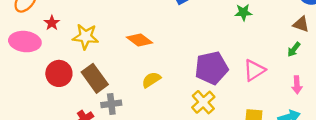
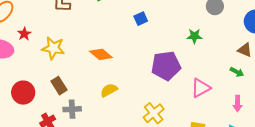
green arrow: (294, 49) -> (237, 72), turned -104
purple pentagon: (211, 68) -> (166, 66), moved
red circle: (59, 73) -> (23, 93), moved
brown rectangle: (95, 78) -> (59, 86), size x0.7

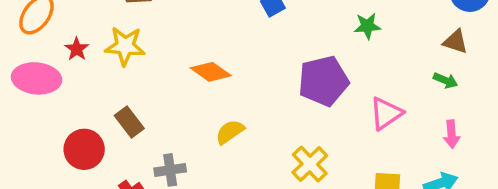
yellow star: (53, 48) -> (125, 46), moved
brown rectangle: (59, 86) -> (129, 122), moved

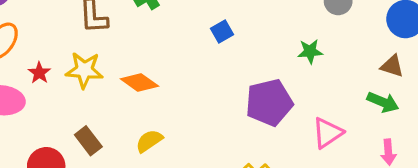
orange diamond: (211, 72) -> (139, 82), moved
green arrow: (446, 80) -> (383, 102), size x1.4
yellow semicircle: (230, 132) -> (149, 141), moved

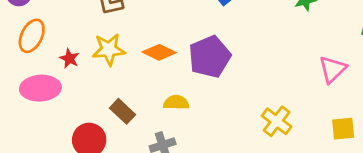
purple pentagon: (269, 103) -> (210, 57), moved
yellow semicircle: (149, 141) -> (176, 102), turned 45

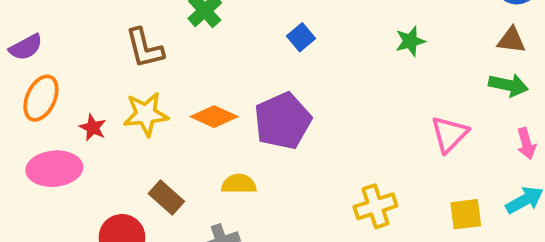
yellow cross: (277, 121) -> (375, 206), turned 36

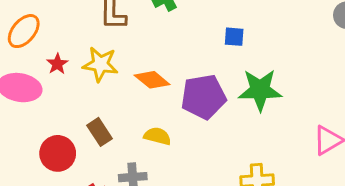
blue square: (301, 37) -> (234, 37), turned 30
green star: (410, 41) -> (260, 90), moved, size x1.8

